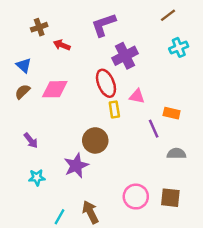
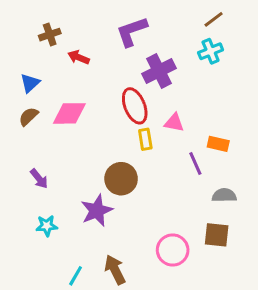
cyan cross: (179, 47) -> (211, 51), moved
blue triangle: (24, 65) -> (30, 83), turned 35
brown square: (170, 198) -> (217, 235), moved

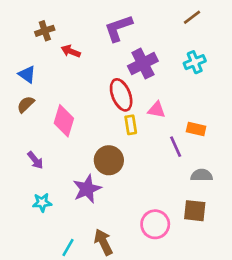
cyan cross: (211, 51) -> (195, 62), moved
blue triangle: (30, 83) -> (27, 74), turned -42
pink diamond: (69, 113) -> (64, 121), moved, turned -72

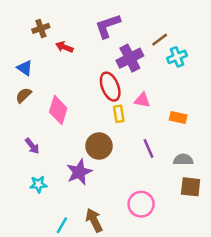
brown line: (192, 17) -> (160, 40), moved
purple line: (176, 147) -> (149, 148), moved
brown square: (195, 211) -> (191, 187), moved

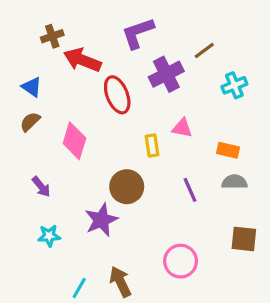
red arrow: (64, 47) -> (82, 60), size x1.6
cyan cross: (177, 57) -> (234, 85), moved
red ellipse: (110, 87) -> (117, 95), moved
gray semicircle: (183, 160) -> (234, 182), moved

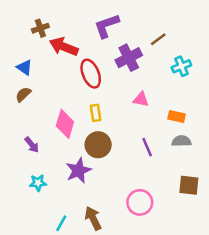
pink diamond: (74, 141) -> (65, 124), moved
yellow rectangle: (152, 145) -> (96, 113), moved

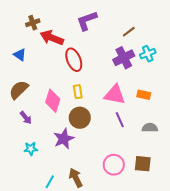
purple cross: (129, 58) -> (124, 58), moved
brown semicircle: (23, 94) -> (19, 90), moved, size x1.5
pink triangle: (141, 99) -> (115, 95), moved, size x1.6
gray semicircle: (181, 141) -> (150, 128), moved
brown square: (189, 185) -> (143, 164), moved

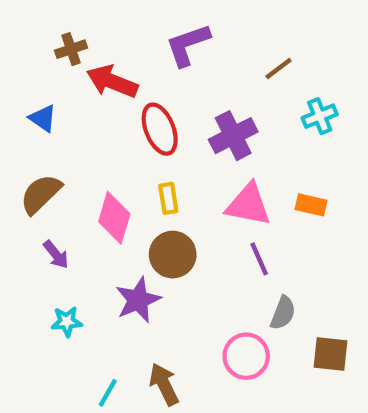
purple cross: (124, 58) -> (233, 136), moved
gray semicircle: (150, 128) -> (283, 313), moved, turned 112
brown square: (143, 164) -> (331, 354), moved

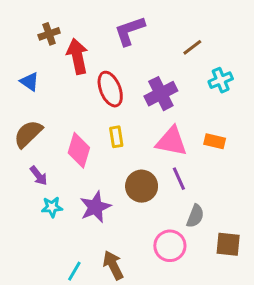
red arrow: (112, 82) -> (77, 56), turned 56
brown circle: (173, 255) -> (142, 186), moved
cyan star: (67, 322) -> (52, 207), moved

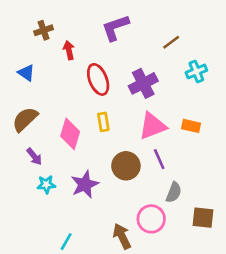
red arrow: (77, 56) -> (69, 50), size x0.6
pink triangle: (171, 141) -> (153, 126), turned -32
brown arrow: (113, 265) -> (122, 236), moved

